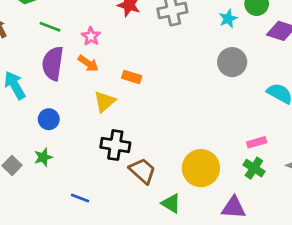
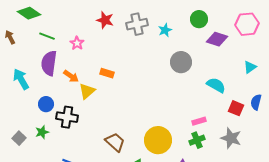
cyan star: (228, 19) -> (165, 30), moved
orange arrow: (88, 63) -> (71, 76), moved
black cross: (115, 145) -> (67, 117), moved
green cross: (254, 168) -> (197, 140), turned 35

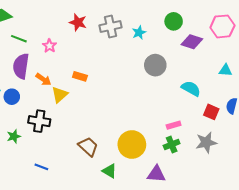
cyan triangle: (250, 67) -> (225, 70), turned 40
blue circle: (46, 104) -> (12, 97), moved
gray star: (231, 138) -> (206, 142), turned -30

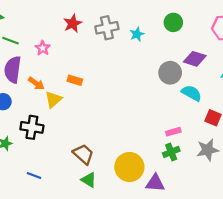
red star: (78, 22) -> (73, 23), turned 30
purple diamond: (192, 42) -> (195, 59), moved
gray circle: (155, 65) -> (170, 73), moved
yellow circle: (132, 144) -> (129, 167), moved
green triangle: (109, 171) -> (89, 180), moved

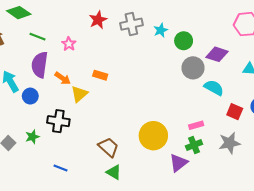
green circle: (173, 22) -> (184, 41), moved
yellow circle: (129, 167) -> (153, 136), moved
purple triangle: (155, 183) -> (178, 163), moved, turned -42

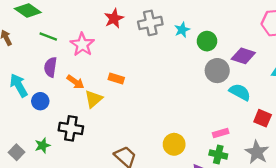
pink star: (69, 44) -> (82, 44), size x1.5
purple semicircle: (40, 65) -> (50, 67), size x0.7
yellow circle: (153, 136) -> (174, 144), size x0.7
gray star: (230, 143) -> (257, 152), turned -30
green cross: (194, 145) -> (218, 155), turned 35

